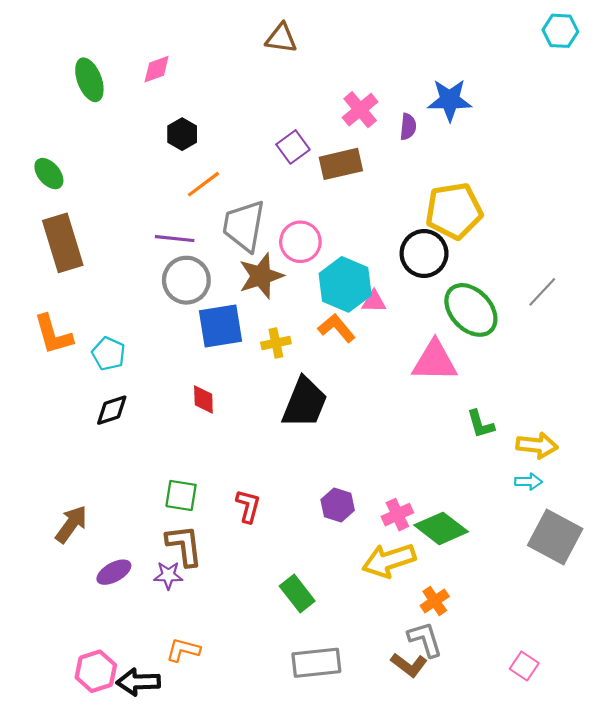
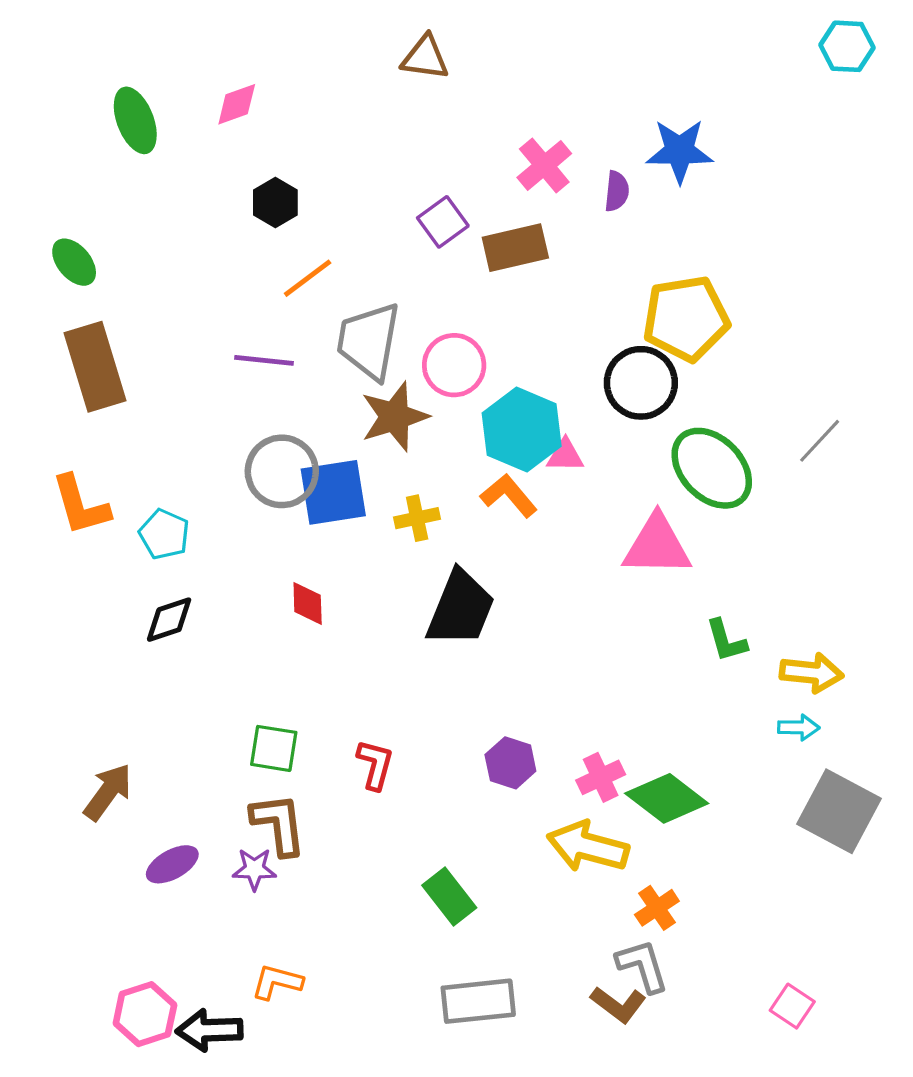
gray circle: (186, 280) -> (282, 471), moved
yellow arrow: (389, 560) -> (588, 847), turned 33

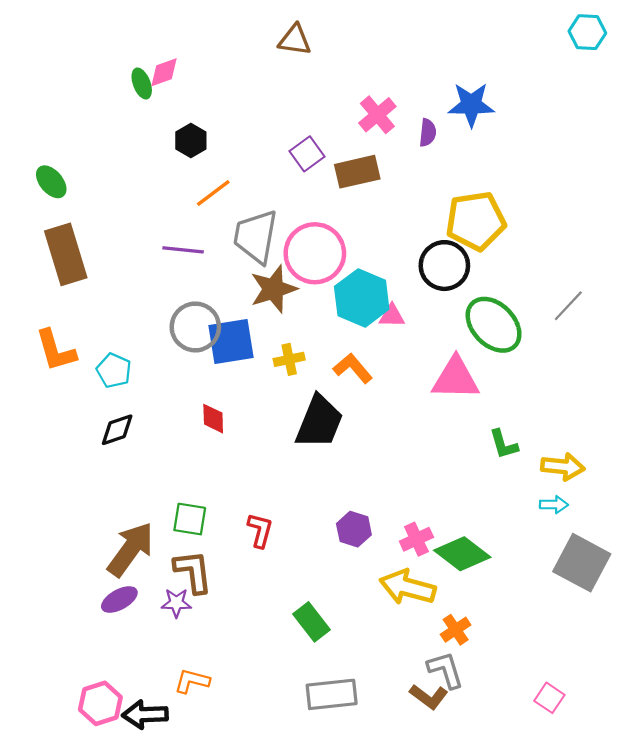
green ellipse: (135, 120) -> (142, 83), moved, size x0.7
pink circle: (454, 365) -> (315, 253), size x1.4
orange L-shape: (509, 496) -> (353, 368), moved
brown arrow: (108, 792) -> (131, 549), moved, size x1.4

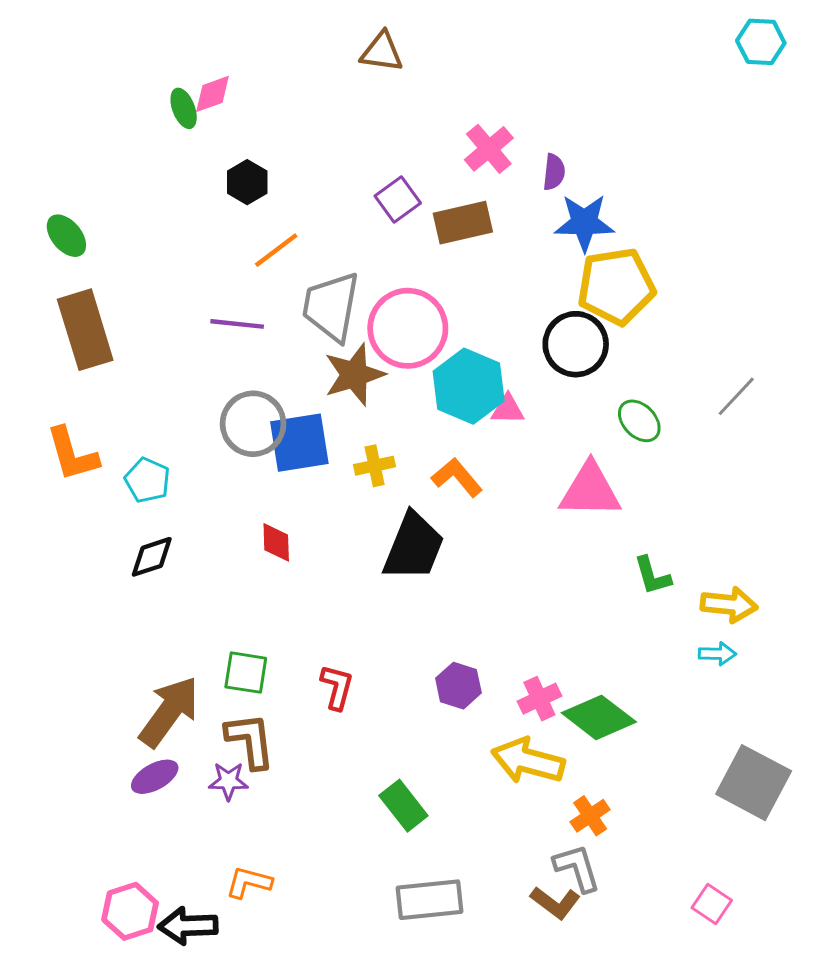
blue star: (471, 105) -> (584, 223), moved
green ellipse: (494, 325) -> (639, 421), size x0.6
gray square: (582, 563) -> (754, 783), moved

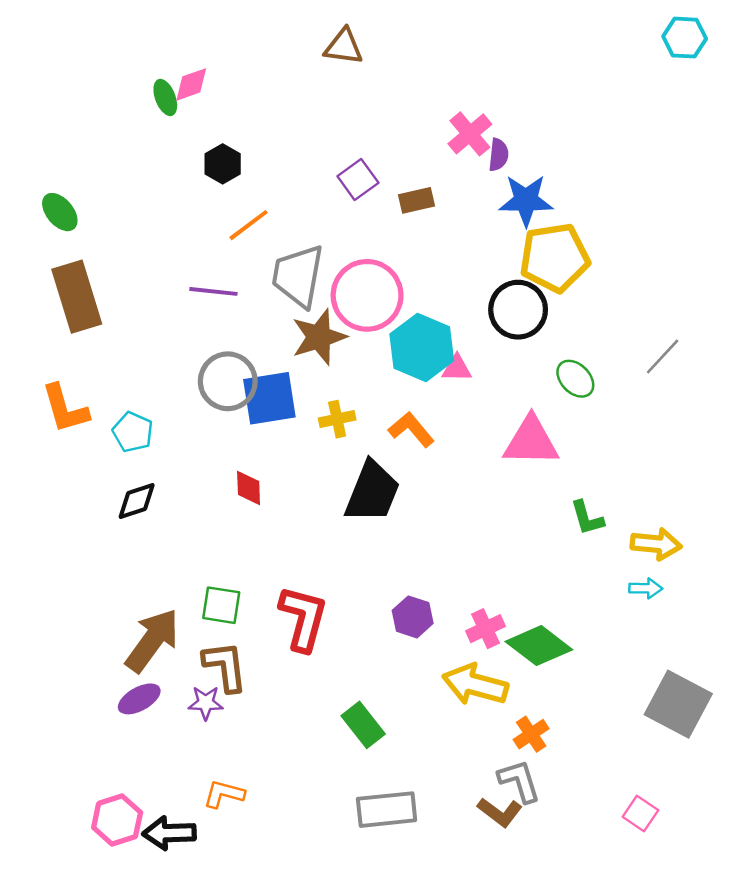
pink cross: (489, 149) -> (470, 134), moved
brown rectangle: (463, 223) -> (417, 200), size x0.7
red L-shape: (337, 687) -> (303, 618), size x1.6

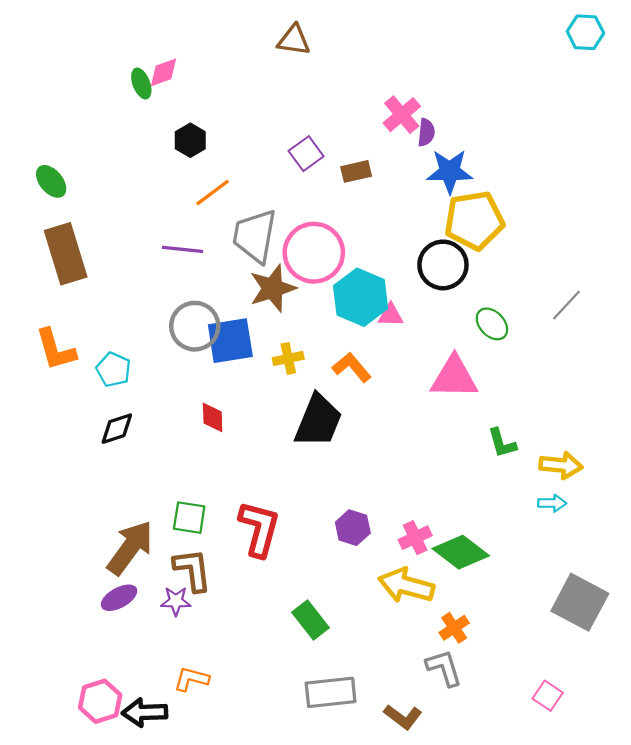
brown L-shape: (500, 812) -> (403, 717), moved

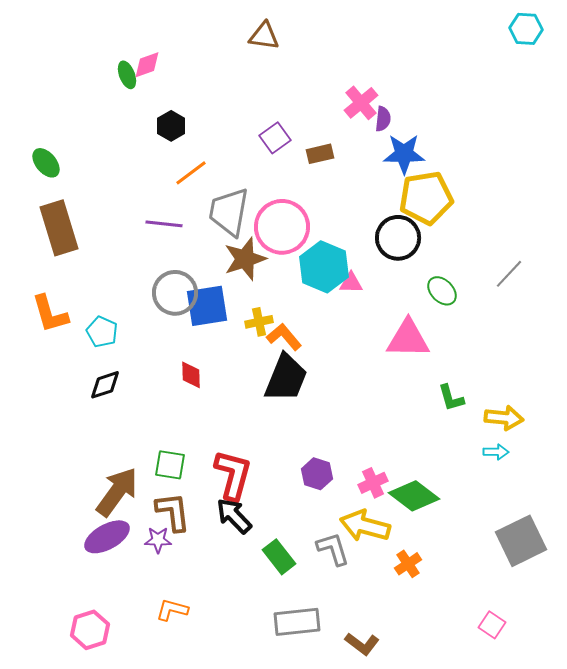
orange L-shape: (352, 367) -> (284, 337), moved
purple ellipse: (119, 598) -> (107, 537), size x1.4
gray square: (580, 602) -> (521, 541), turned 36
gray L-shape: (444, 668) -> (333, 549), moved
black arrow: (145, 712) -> (234, 516), moved, turned 48

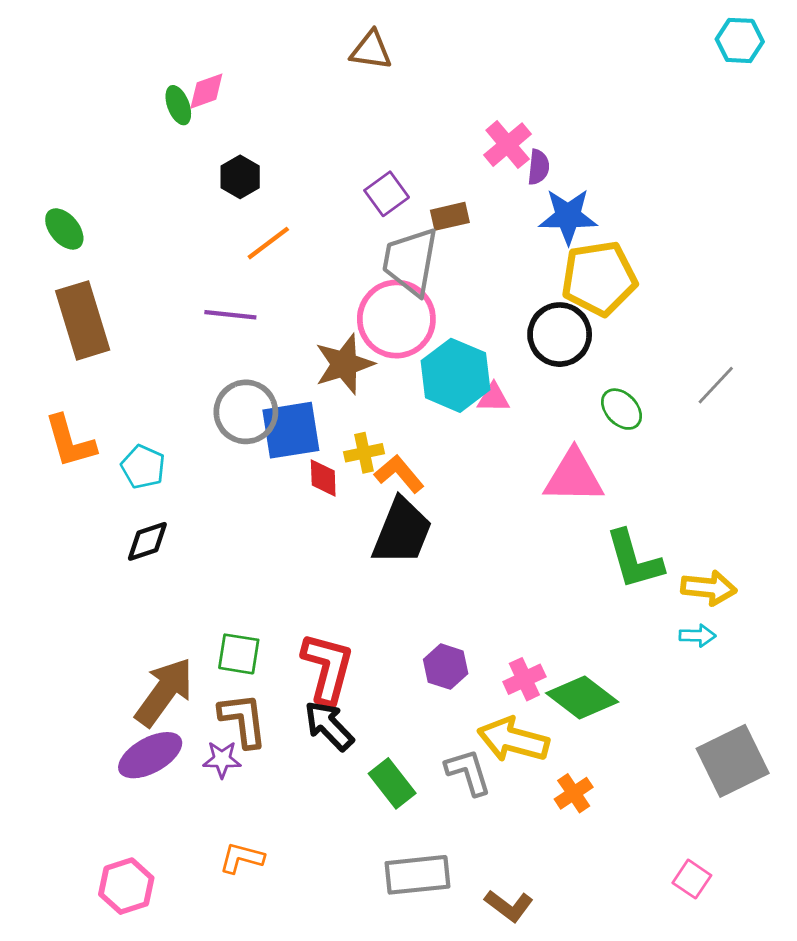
gray trapezoid: (229, 212) -> (410, 261), moved
red diamond: (191, 375) -> (323, 478), moved
green L-shape: (451, 398) -> (634, 560), size x1.6

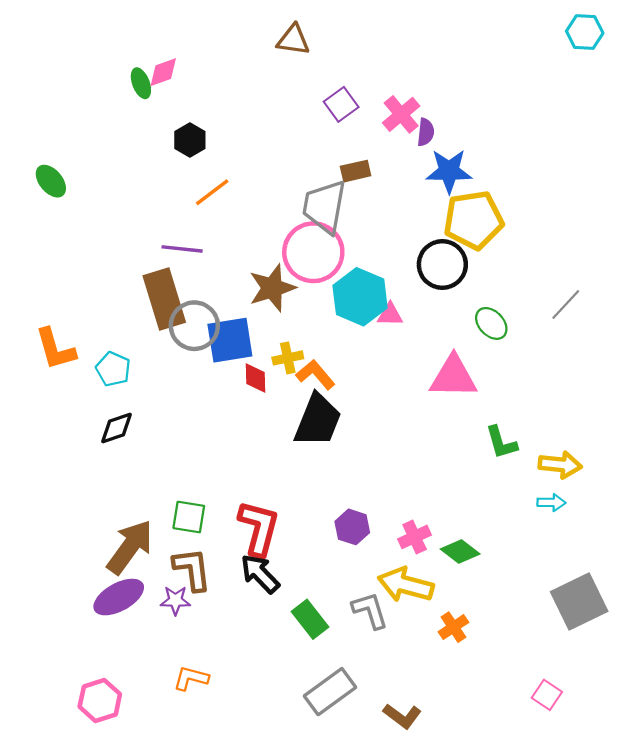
purple square: (387, 194) -> (341, 104), moved
brown rectangle: (83, 320) -> (164, 299), moved
green L-shape: (634, 560) -> (501, 442), size x0.7
green diamond: (582, 698) -> (460, 551), size x0.7
gray rectangle: (417, 875) -> (330, 692), turned -30

